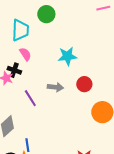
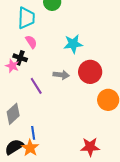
red circle: (84, 84) -> (90, 72), size x1.5

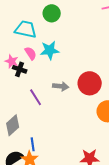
cyan trapezoid: (26, 18) -> (26, 29), turned -80
cyan star: (73, 44) -> (50, 50), moved
pink star: (12, 66) -> (12, 61), moved

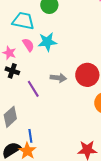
black cross: (20, 69) -> (12, 71), moved

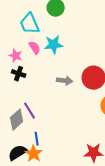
cyan trapezoid: (23, 21) -> (30, 24), turned -125
purple line: (33, 89) -> (30, 111), moved

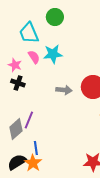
purple line: (30, 111) -> (29, 120), turned 54

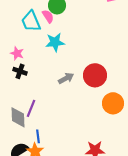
pink semicircle: (34, 57) -> (48, 16), moved
gray arrow: (64, 90) -> (66, 78), turned -35
gray diamond: (16, 129) -> (18, 117), turned -50

